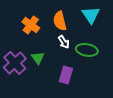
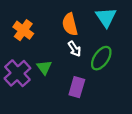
orange cross: (31, 25) -> (23, 30), moved
green ellipse: (87, 50) -> (101, 58), turned -65

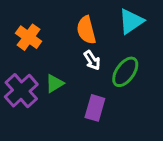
cyan triangle: (106, 17) -> (131, 21), turned 30
green triangle: (44, 67) -> (55, 83), turned 35

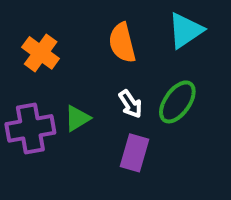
white arrow: (92, 60) -> (130, 104), moved
purple cross: (21, 91) -> (30, 128), turned 32

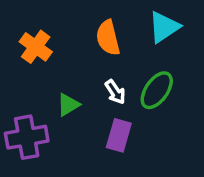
purple cross: (30, 128) -> (27, 137), moved

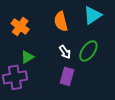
green triangle: (68, 105) -> (27, 57), moved

